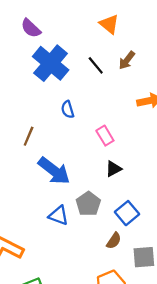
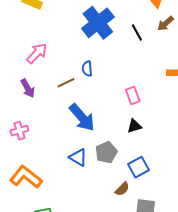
brown arrow: (127, 60) -> (165, 24), moved
blue semicircle: (68, 109) -> (87, 69), moved
brown line: (29, 136) -> (66, 83), turned 30

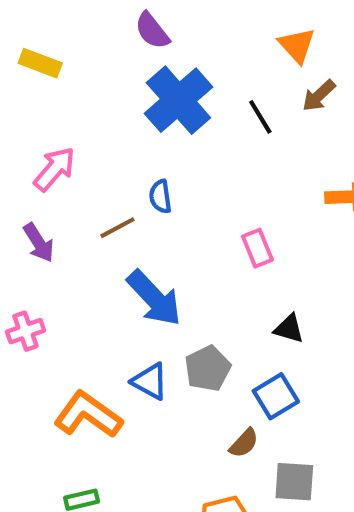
black triangle: (134, 126) -> (289, 329), moved, turned 35
orange L-shape: (26, 177) -> (88, 415), moved

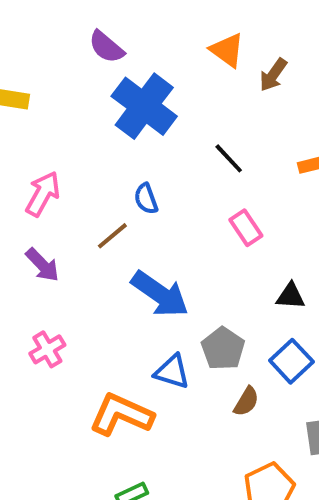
orange triangle: (297, 45) -> (227, 50), moved
black line: (260, 117) -> (229, 158), moved
brown semicircle: (244, 443) -> (246, 401), moved

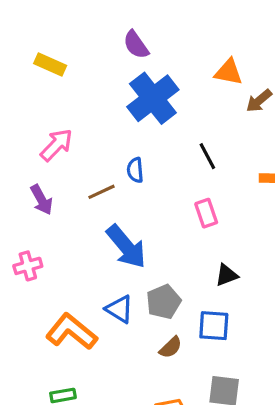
orange triangle: (227, 50) -> (229, 72), turned -40
black triangle: (291, 296) -> (227, 275), turned -40
blue square: (291, 361) -> (214, 326), turned 32

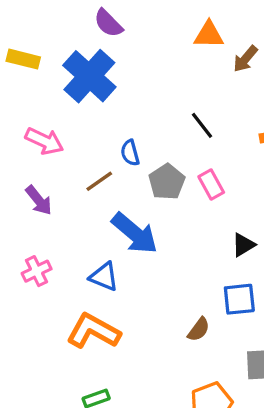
blue cross: (153, 98) -> (89, 76), moved
pink arrow: (56, 145) -> (44, 141), turned 81
gray pentagon: (164, 302) -> (167, 182), moved
blue triangle: (119, 309) -> (104, 277), moved

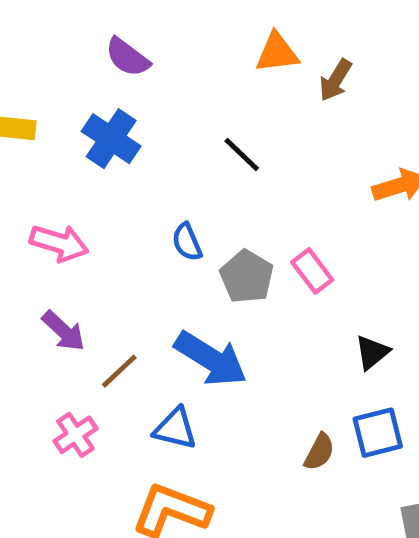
blue cross: (89, 76) -> (111, 139), size x0.7
black line: (202, 125) -> (242, 154), moved
brown line: (99, 181) -> (119, 371), moved
brown semicircle: (199, 329) -> (319, 452), moved

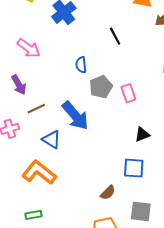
brown semicircle: (319, 452) -> (108, 193), moved

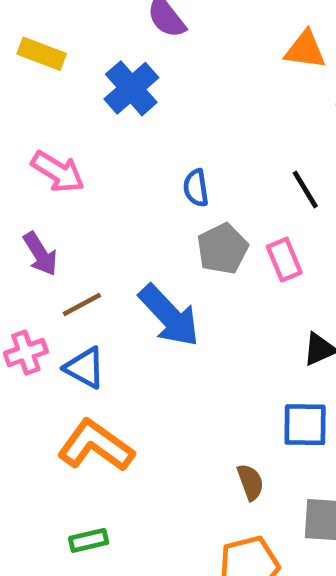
black line: (115, 36) -> (305, 189), moved
blue semicircle: (81, 65) -> (196, 188), moved
blue triangle: (52, 139) -> (85, 368), moved
brown semicircle: (108, 193) -> (250, 482), turned -63

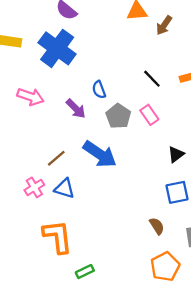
blue cross: (131, 88) -> (57, 48), size x1.4
purple arrow: (40, 254) -> (76, 109), moved
orange L-shape: (96, 446) -> (58, 237), moved, turned 60

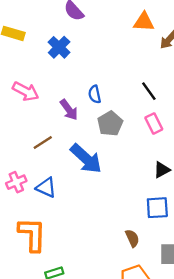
blue cross: (57, 48) -> (59, 47), size x0.6
pink rectangle: (149, 115) -> (154, 124), moved
brown line: (56, 158) -> (43, 142), moved

